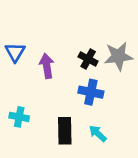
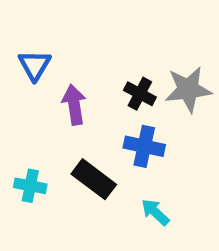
blue triangle: (15, 52) -> (35, 65), moved
black rectangle: (65, 131) -> (94, 179), moved, turned -52

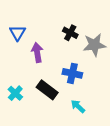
black cross: (140, 94) -> (70, 33), moved
cyan cross: (30, 186) -> (15, 93), turned 32

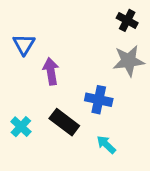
black cross: (70, 33) -> (127, 20), moved

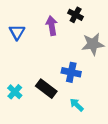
black cross: (127, 20) -> (76, 15), moved
purple arrow: (51, 71) -> (52, 26), moved

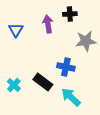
black cross: (76, 15) -> (70, 14), turned -32
cyan arrow: (77, 105) -> (71, 97), size x1.5

